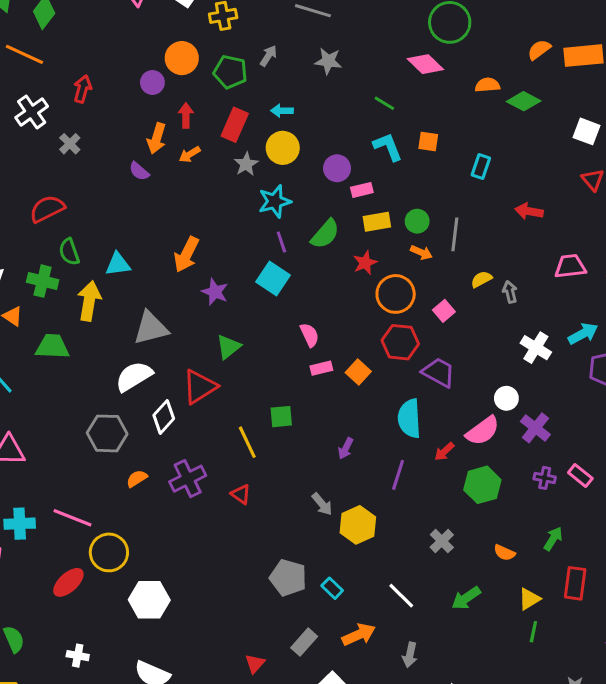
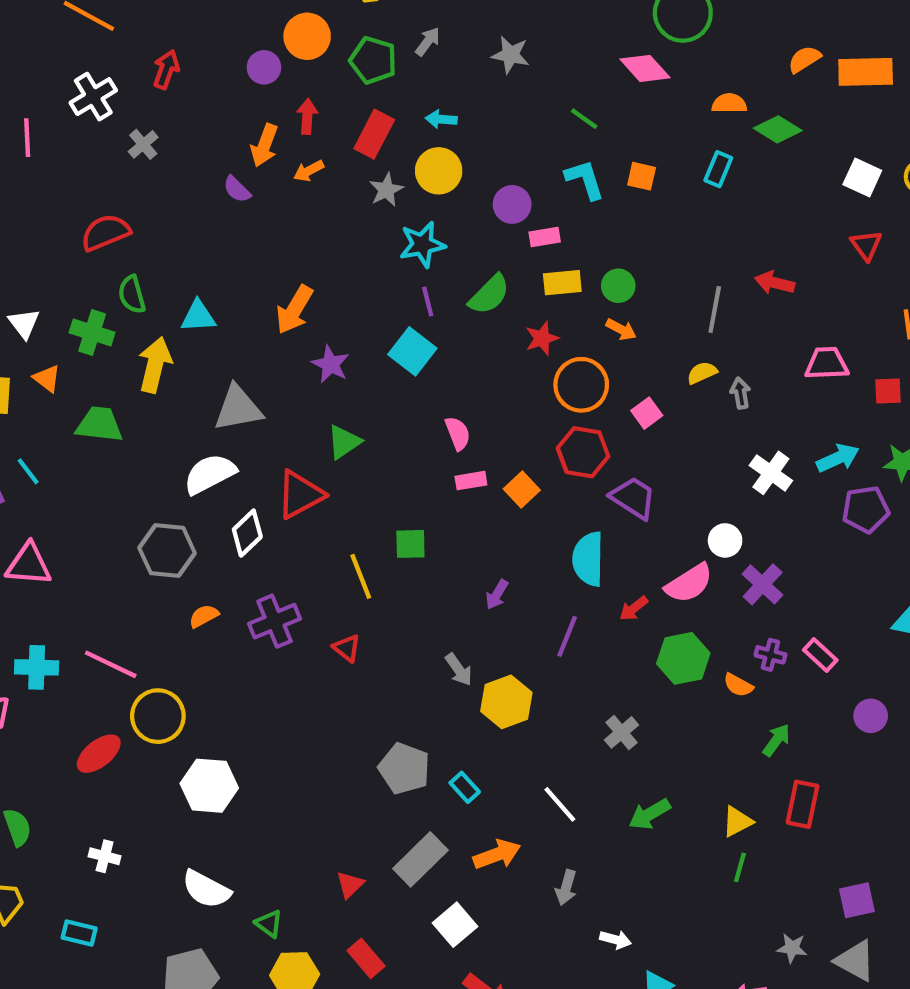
cyan rectangle: (481, 166) -> (718, 169), moved
gray line: (455, 234) -> (715, 309), moved
orange semicircle: (504, 553) -> (738, 685), moved
gray rectangle: (304, 642) -> (420, 859), size x1.4

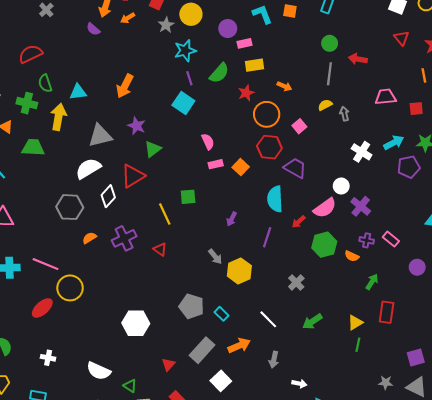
green circle: (618, 286) -> (330, 43), moved
purple star: (330, 364) -> (137, 126), moved
white hexagon: (209, 786) -> (136, 323), moved

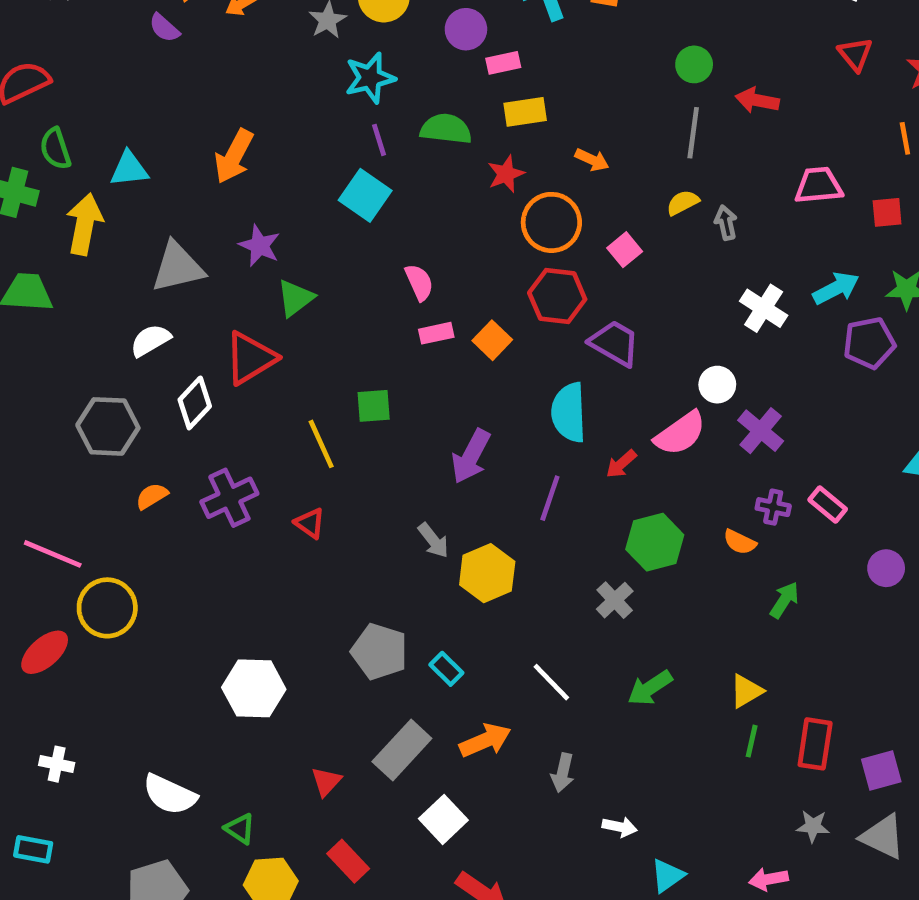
green semicircle: (219, 73) -> (446, 129), turned -125
white semicircle: (88, 168) -> (150, 340), size x0.7
purple arrow: (232, 219) -> (471, 456), size x1.6
green hexagon: (324, 245) -> (655, 542), moved
red rectangle: (387, 312) -> (815, 744), moved

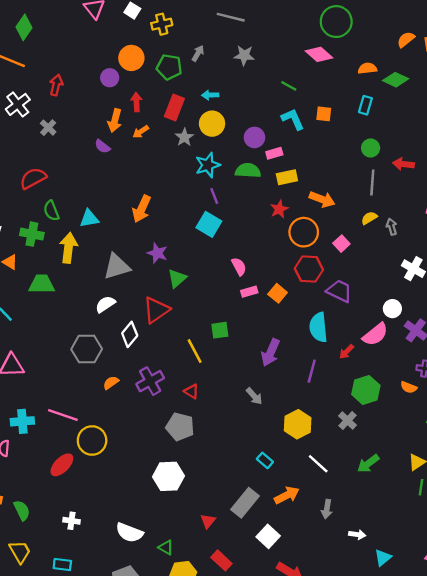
green semicircle: (446, 129) -> (248, 171), moved
orange arrow: (592, 160) -> (322, 199), size x1.5
yellow hexagon: (487, 573) -> (298, 424), moved
gray pentagon: (379, 652) -> (180, 427), moved

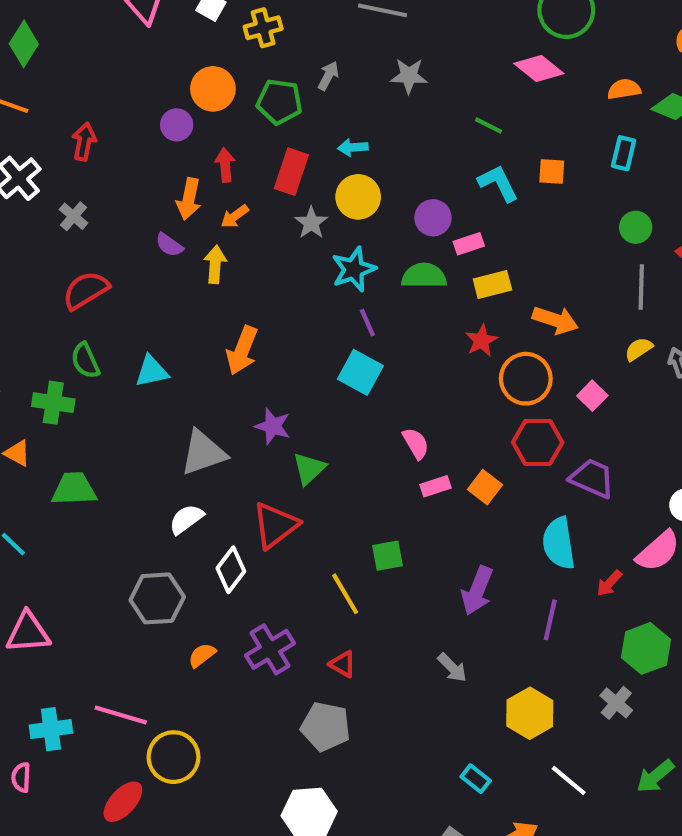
red semicircle: (33, 178) -> (86, 290), moved
yellow arrow: (68, 248) -> (215, 264), moved, size x0.7

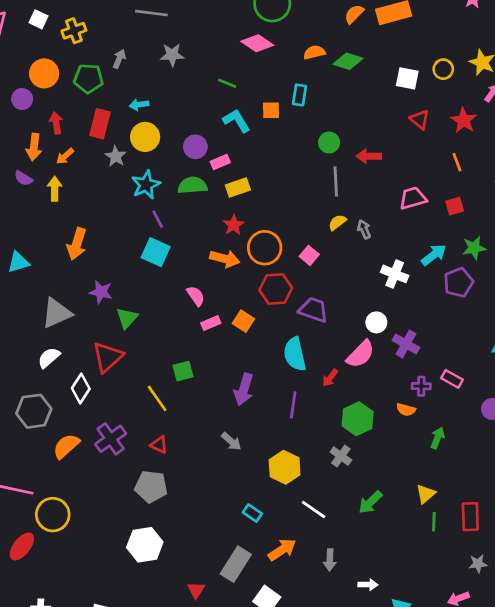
cyan rectangle: (624, 153) -> (299, 95), moved
orange arrow: (555, 320) -> (225, 259), moved
orange semicircle: (202, 655) -> (66, 446), size x1.5

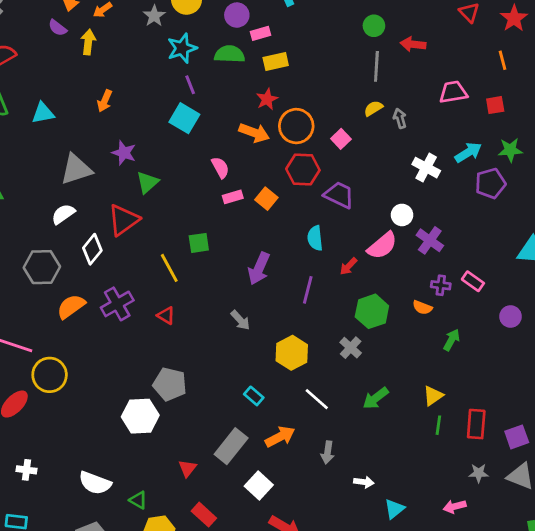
orange arrow: (77, 244) -> (105, 101), size x0.7
cyan semicircle: (295, 354) -> (315, 238), size x0.7
gray pentagon: (151, 487) -> (170, 384), moved

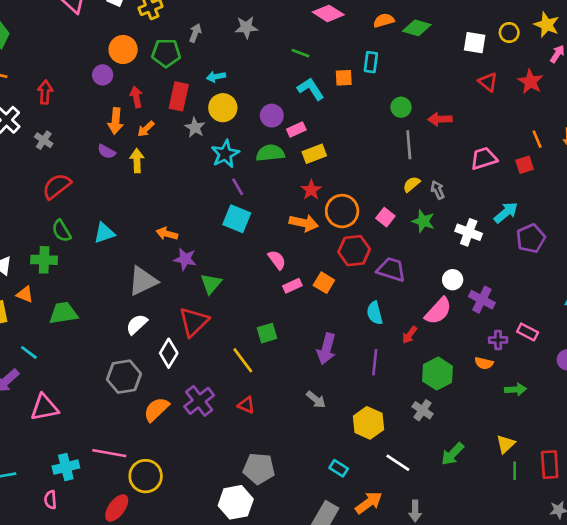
orange line: (502, 60) -> (537, 139), moved
orange arrow: (105, 101) -> (167, 234), moved, turned 90
green star: (510, 150) -> (423, 221), moved, turned 30
green arrow: (452, 340) -> (515, 389), turned 66

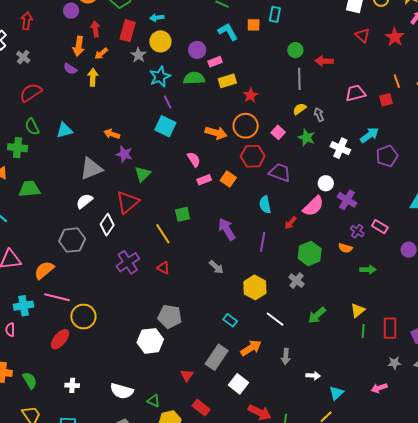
red star: (311, 190) -> (250, 95), moved
purple cross: (498, 340) -> (357, 231), turned 32
purple arrow: (326, 349) -> (227, 229), turned 130
orange semicircle: (156, 409) -> (44, 270), moved

